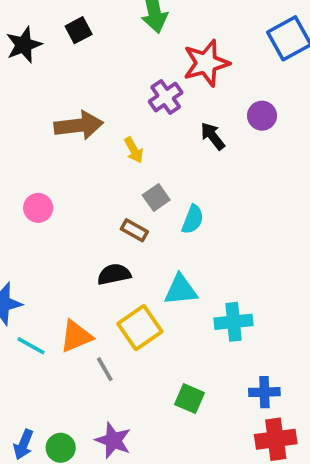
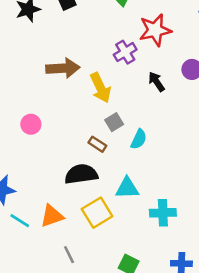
yellow arrow: (134, 150) -> (100, 88), size x1.6
black semicircle: (114, 274) -> (81, 174), size x1.4
gray line: (105, 369) -> (69, 255), moved

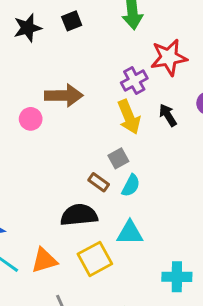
yellow arrow: (100, 88) -> (129, 117), moved
pink circle: (31, 124) -> (31, 119), moved
cyan semicircle: (139, 139) -> (131, 185), moved
cyan cross: (163, 213) -> (177, 277), moved

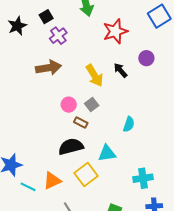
purple cross: (134, 81) -> (58, 36), moved
pink circle: (31, 119) -> (69, 105), moved
cyan semicircle: (131, 185) -> (129, 124), moved

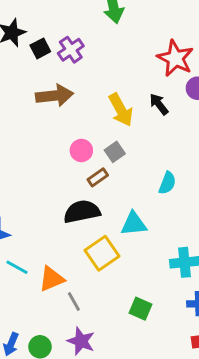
black square: (46, 17) -> (40, 48), moved
red star: (115, 31) -> (175, 58), moved, turned -30
brown rectangle: (81, 123) -> (98, 177), turned -64
orange triangle: (52, 181) -> (51, 279), moved

